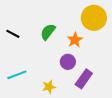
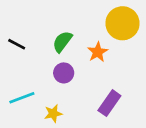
purple circle: (68, 62) -> (64, 73), moved
yellow star: (49, 87) -> (53, 113), moved

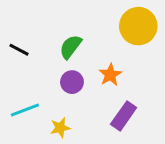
orange star: (98, 52) -> (110, 75), moved

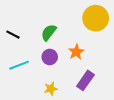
cyan line: (25, 110) -> (19, 65), moved
yellow star: (60, 128) -> (51, 89), moved

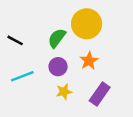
yellow circle: (96, 18) -> (87, 24), moved
yellow star: (51, 89) -> (64, 92), moved

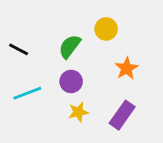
yellow circle: (87, 24) -> (106, 29), size x0.6
orange star: (89, 61) -> (127, 68), moved

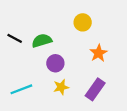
green semicircle: (70, 46) -> (42, 41), moved, turned 36
cyan line: (27, 93) -> (21, 89), moved

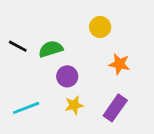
orange star: (99, 53) -> (119, 64), turned -30

